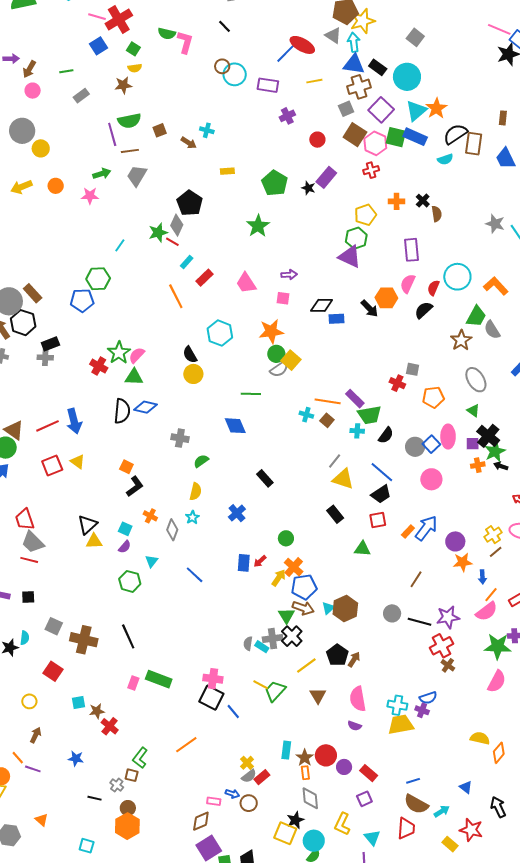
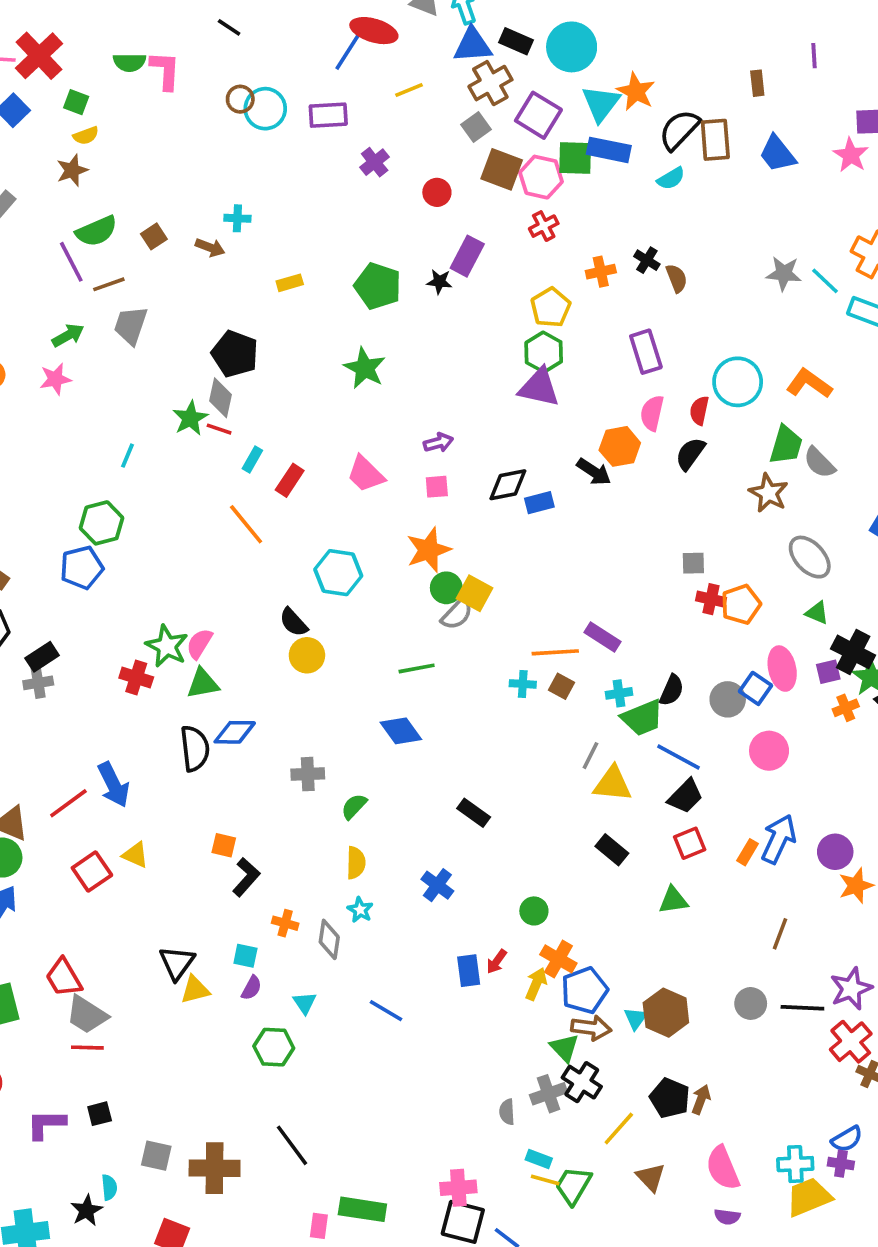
red cross: (397, 383) -> (711, 599), moved
green trapezoid: (370, 415) -> (642, 718), moved
cyan rectangle: (262, 647) -> (539, 1159), moved

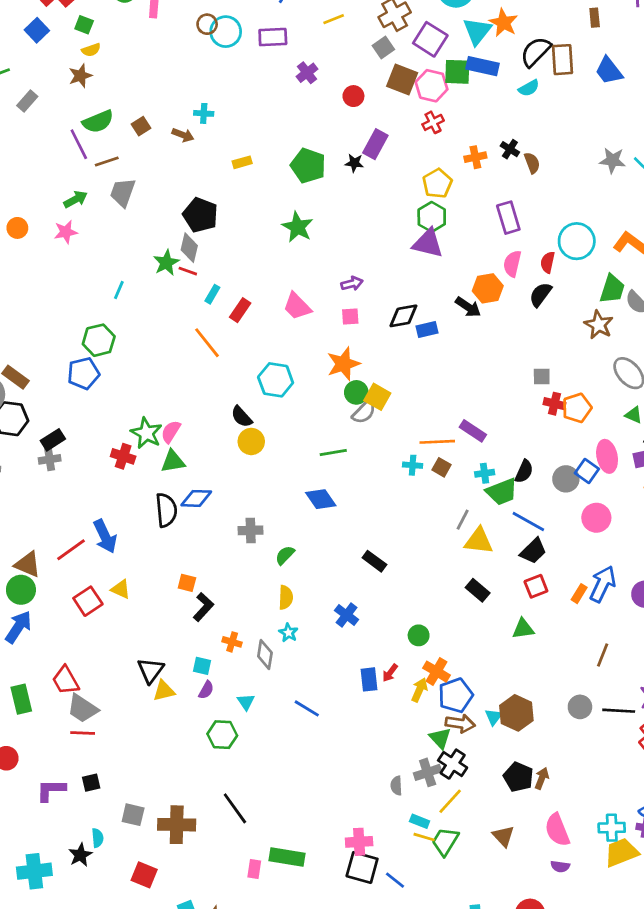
yellow line: (619, 1128) -> (450, 801), moved

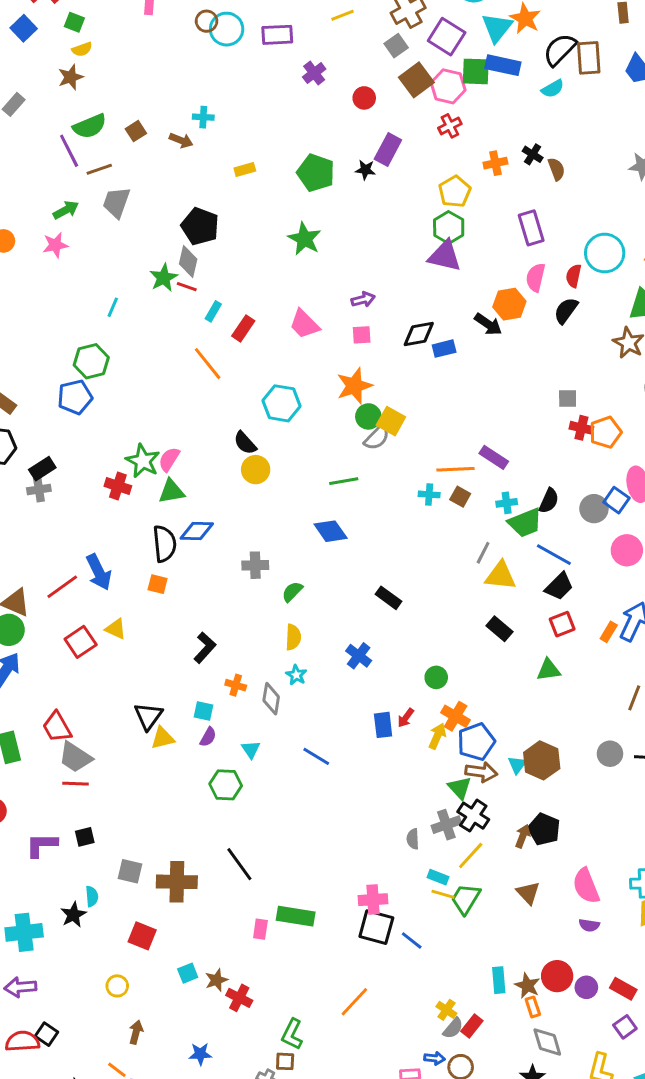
brown square: (402, 80) -> (416, 80), turned 32
orange square: (187, 583) -> (158, 584), moved
brown arrow: (542, 778) -> (523, 836), moved

